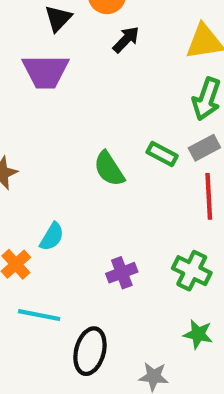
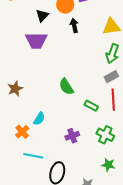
black arrow: (126, 40) -> (74, 26), turned -56
green rectangle: (162, 154) -> (91, 106), moved

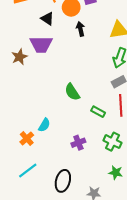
black triangle: (42, 16) -> (47, 19), turned -40
brown star: (15, 89) -> (19, 57), moved
cyan line: (33, 156) -> (28, 171), moved, turned -48

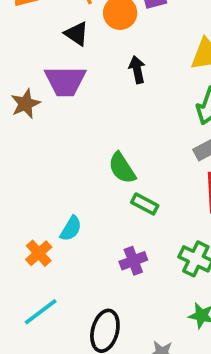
black arrow: (80, 29) -> (137, 70), moved
green rectangle: (98, 112) -> (145, 204), moved

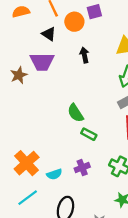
cyan semicircle: (71, 229) -> (54, 174), moved, turned 40
orange cross: (39, 253) -> (27, 163), size x1.6

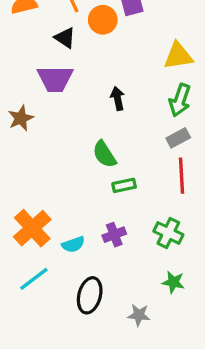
black arrow: (84, 55) -> (118, 98), moved
brown star: (19, 75) -> (21, 118), moved
green rectangle: (89, 134) -> (124, 185), turned -40

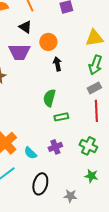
orange circle: (103, 20) -> (48, 42), moved
green semicircle: (104, 154) -> (49, 98), turned 48
cyan semicircle: (73, 244) -> (30, 153), turned 64

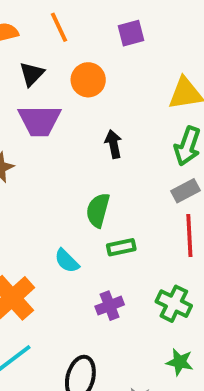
black triangle: (25, 27) -> (32, 74), moved, turned 40
orange circle: (48, 42) -> (88, 80), moved
cyan semicircle: (30, 153) -> (67, 261), moved

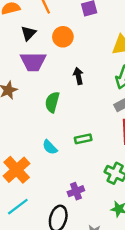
green semicircle: (98, 210) -> (52, 102), moved
purple cross: (110, 306) -> (76, 191), moved

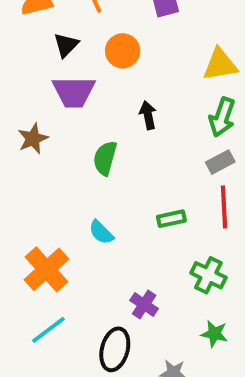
green rectangle: (83, 139) -> (171, 219), moved
purple cross: (76, 191) -> (144, 304), turned -35

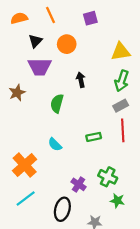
green cross: (208, 275) -> (108, 177), moved

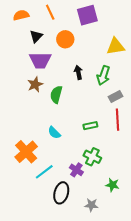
purple square: (90, 18) -> (87, 15), size x1.5
green arrow: (122, 81) -> (103, 75), moved
brown star: (17, 93) -> (35, 84), moved
green cross: (108, 177) -> (92, 157), moved
cyan line: (26, 198) -> (44, 172), moved

